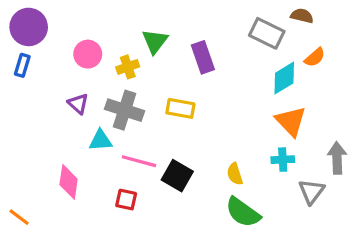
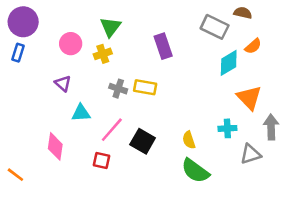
green triangle: (155, 41) -> (110, 27), moved
gray cross: (125, 110) -> (118, 89), moved, size x0.6
orange triangle: (291, 121) -> (249, 98), moved
pink line: (139, 161) -> (112, 130), turned -64
gray triangle: (311, 192) -> (251, 154), turned 35

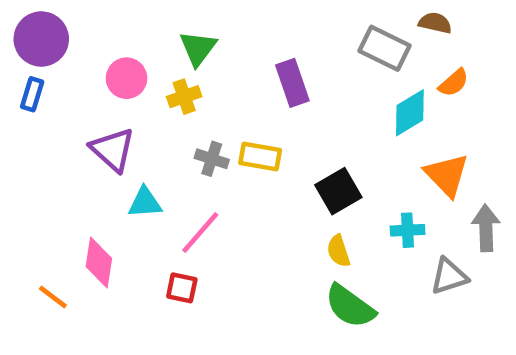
purple triangle: (63, 83) -> (113, 150), size x1.5
black square: (143, 141) -> (338, 191), moved, turned 30
orange line: (15, 175) -> (53, 297), moved

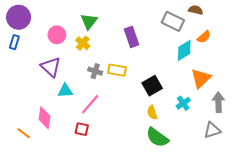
yellow cross: (184, 97) -> (83, 43), turned -32
orange triangle: (447, 175) -> (201, 78), turned 30
cyan cross: (408, 230) -> (183, 103), turned -32
gray triangle: (449, 276) -> (212, 130), moved

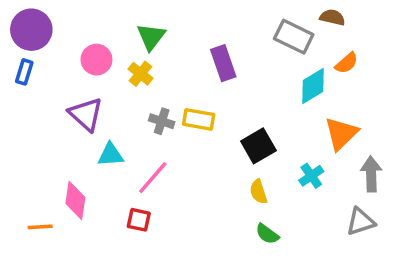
orange line: (24, 133) -> (40, 227), turned -40
green semicircle: (157, 137) -> (267, 234), size x0.6

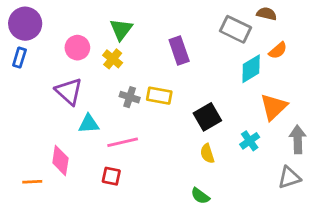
pink line: (153, 178) -> (123, 142), turned 36
green semicircle: (267, 234) -> (200, 196), moved

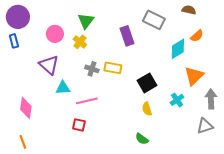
gray rectangle: (236, 29) -> (154, 20), moved
blue rectangle: (19, 58) -> (14, 41), turned -32
pink diamond: (60, 161) -> (26, 108), moved
orange line: (32, 182) -> (23, 142), moved, turned 72

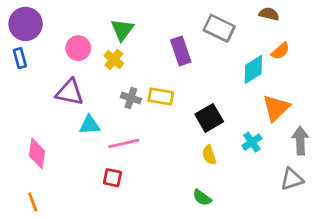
purple triangle: (49, 65) -> (70, 92), turned -30

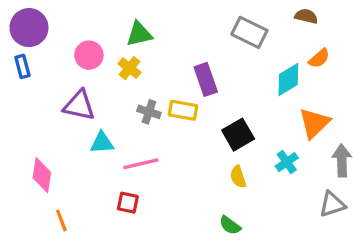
green triangle: (122, 30) -> (139, 34), turned 40
purple rectangle: (181, 51) -> (206, 79), moved
orange line: (33, 202) -> (61, 220), moved

